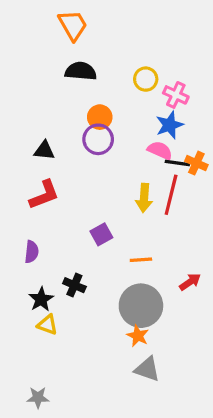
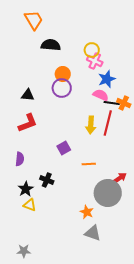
orange trapezoid: (73, 25) -> (34, 20), moved
pink cross: (176, 95) -> (95, 61), moved
gray circle: (141, 306) -> (108, 193), moved

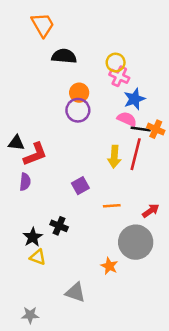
black triangle: (28, 95) -> (16, 143), moved
purple semicircle: (20, 159) -> (25, 182), moved
red arrow: (120, 178) -> (151, 211), moved
gray triangle: (93, 233) -> (75, 292), moved

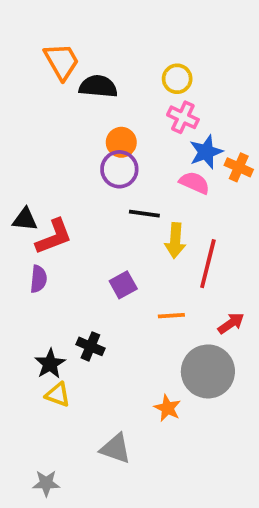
orange trapezoid: (43, 25) -> (62, 61), moved
yellow circle: (116, 62) -> (177, 79), moved
black line: (141, 129) -> (144, 214), moved
orange cross: (156, 129) -> (239, 167), moved
red line: (136, 154) -> (208, 264), moved

